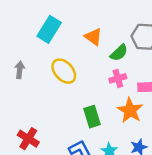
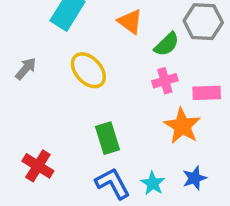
gray arrow: (20, 70) -> (26, 69), turned 35
green rectangle: (92, 117) -> (108, 138), moved

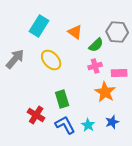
gray arrow: (26, 69) -> (15, 59), size x1.5
red cross: (38, 166) -> (36, 115), moved

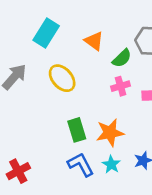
orange star: (105, 92) -> (110, 133), moved, turned 30
red cross: (36, 115) -> (18, 171), moved, turned 30

